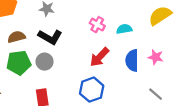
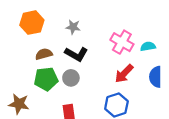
pink cross: (97, 25) -> (122, 42), size x1.5

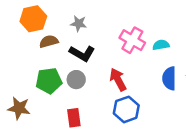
brown semicircle: (44, 54) -> (49, 41), moved
red arrow: (124, 74) -> (118, 80), moved, turned 108

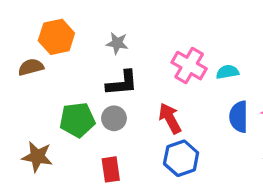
brown semicircle: (49, 41) -> (31, 67), moved
black L-shape: (82, 53) -> (122, 83), turned -35

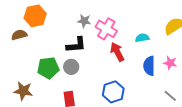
gray star: (117, 43) -> (84, 21), moved
pink cross: (189, 66) -> (106, 29), moved
red arrow: (170, 118) -> (117, 52), moved

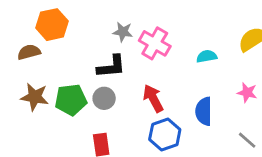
red arrow: (117, 52) -> (153, 98), moved
blue semicircle: (149, 66) -> (204, 111), moved
brown star: (23, 91) -> (35, 97), moved

